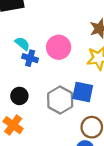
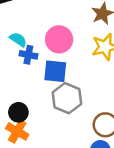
blue square: (83, 92) -> (55, 71), moved
black circle: (19, 96) -> (18, 112), moved

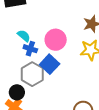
blue square: (55, 71) -> (50, 64), turned 30
gray hexagon: (67, 98) -> (32, 74), moved

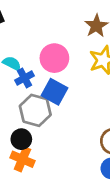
blue cross: (30, 49) -> (24, 78), turned -32

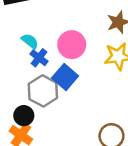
blue cross: (24, 78) -> (39, 58), turned -36

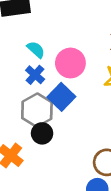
cyan semicircle: (30, 41) -> (36, 50), moved
black circle: (24, 116) -> (42, 133), moved

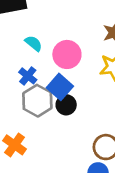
blue cross: (35, 75) -> (28, 76), moved
black circle: (42, 133) -> (66, 105), moved

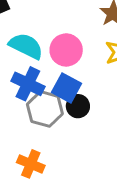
cyan semicircle: (34, 43) -> (26, 46), size x1.6
blue cross: (28, 76) -> (28, 84), size x1.5

